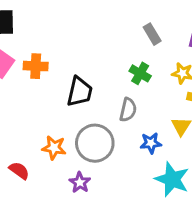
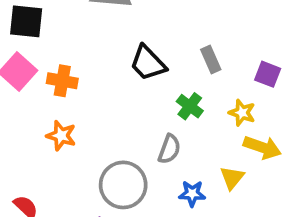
black trapezoid: (80, 92) -> (148, 63), moved, turned 116
orange star: (54, 148) -> (61, 136), moved

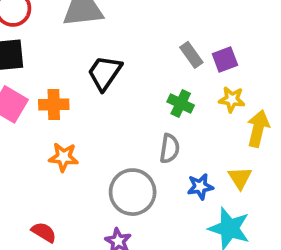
black trapezoid: (148, 63) -> (105, 73), moved, turned 90
purple square: (268, 74) -> (225, 59), moved, turned -30
yellow arrow: (262, 147) -> (258, 129), turned -84
yellow triangle: (232, 178) -> (240, 178), moved

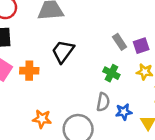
orange star: (64, 157) -> (42, 119), moved
blue star: (200, 187) -> (124, 112), moved

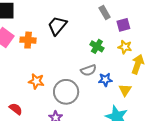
gray rectangle: (120, 42) -> (105, 13), moved
gray semicircle: (103, 102) -> (88, 70), turned 56

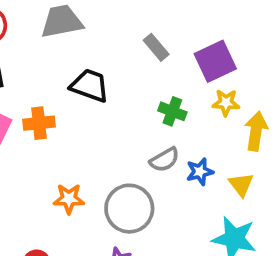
gray rectangle: (105, 13) -> (156, 47), moved
purple square: (123, 25) -> (215, 61), size x1.5
black trapezoid: (57, 26) -> (90, 85), turned 80

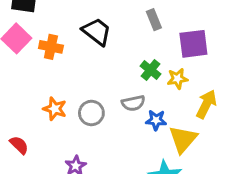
yellow star: (226, 103) -> (177, 79), moved, turned -30
yellow triangle: (241, 185) -> (183, 139), size x1.5
gray circle: (129, 209) -> (91, 113), moved, size x0.7

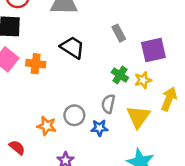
gray semicircle: (133, 103) -> (108, 104), turned 120
orange star: (55, 109) -> (47, 126), moved
blue star: (156, 120) -> (99, 128), moved
yellow triangle: (183, 139) -> (138, 117), moved

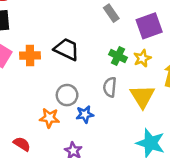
black trapezoid: (72, 47) -> (67, 49), moved
gray circle: (74, 115) -> (67, 95), moved
blue star: (99, 128) -> (85, 114), moved

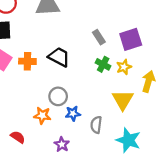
gray rectangle: (111, 13) -> (99, 37), moved
gray semicircle: (110, 87) -> (96, 125), moved

